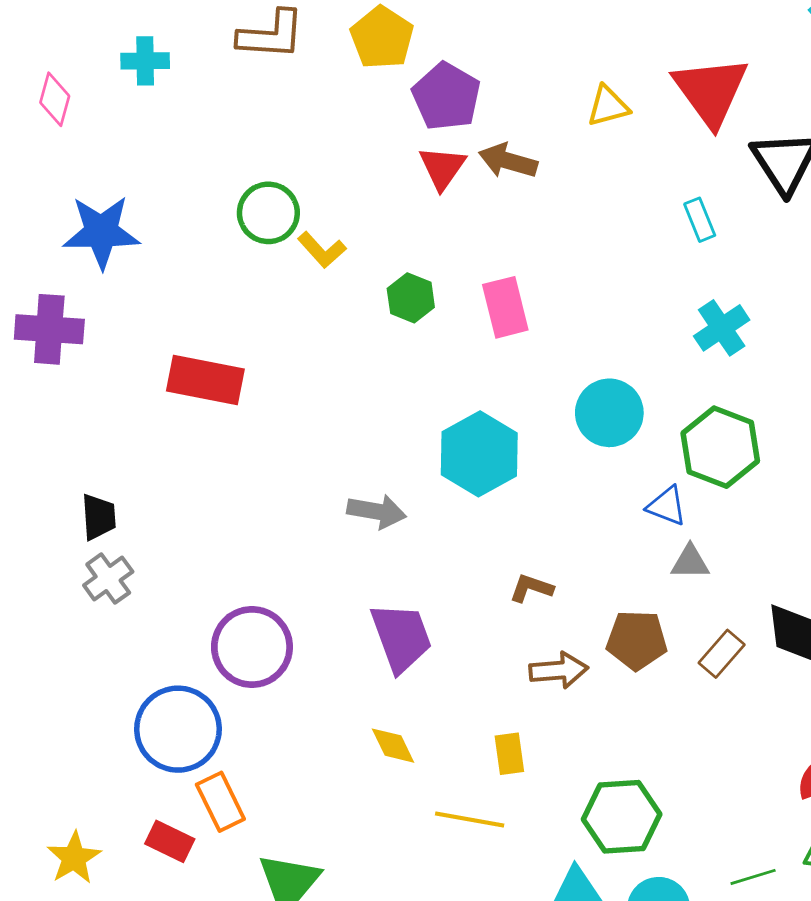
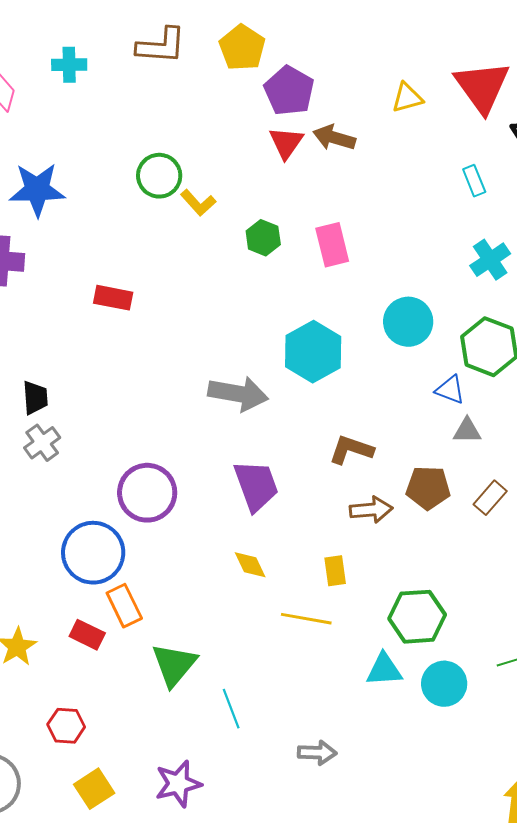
red rectangle: (205, 380) -> (113, 298), size x0.7
gray arrow: (377, 511) -> (238, 394), size x1.4
brown L-shape: (531, 588) -> (351, 450), size x1.4

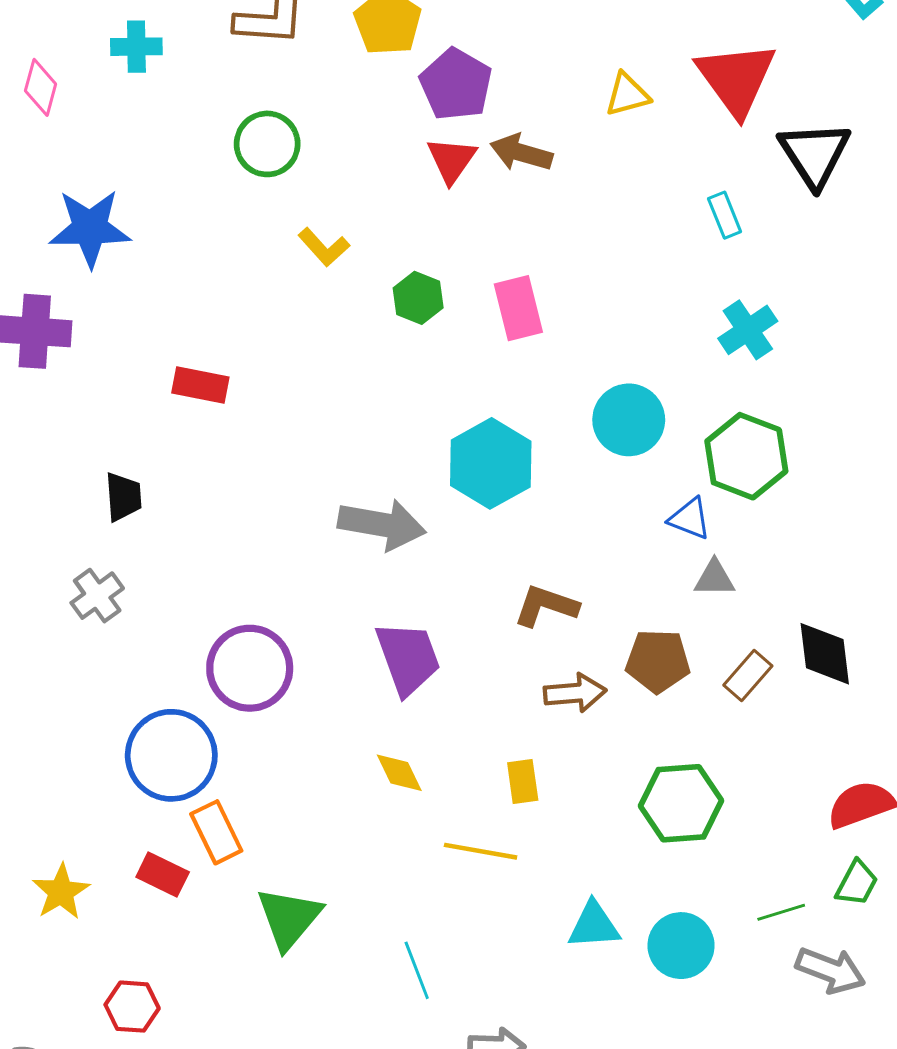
green circle: (159, 176) -> (267, 144), moved
black trapezoid: (35, 398) -> (123, 497), moved
green hexagon: (417, 617) -> (681, 803), moved
cyan line: (231, 709) -> (417, 970), moved

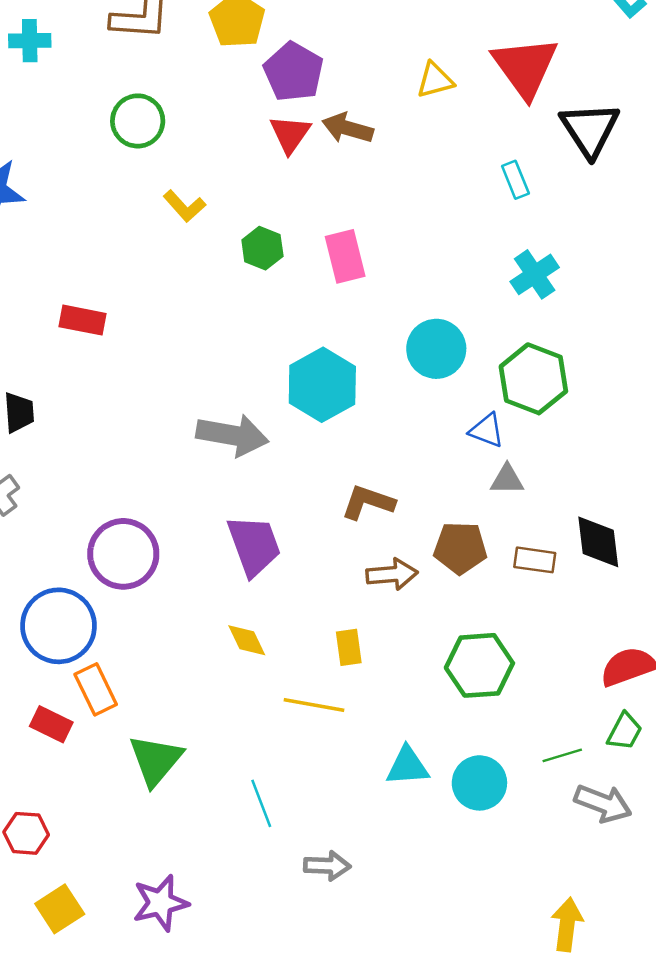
brown rectangle: (748, 675) -> (535, 560), turned 57

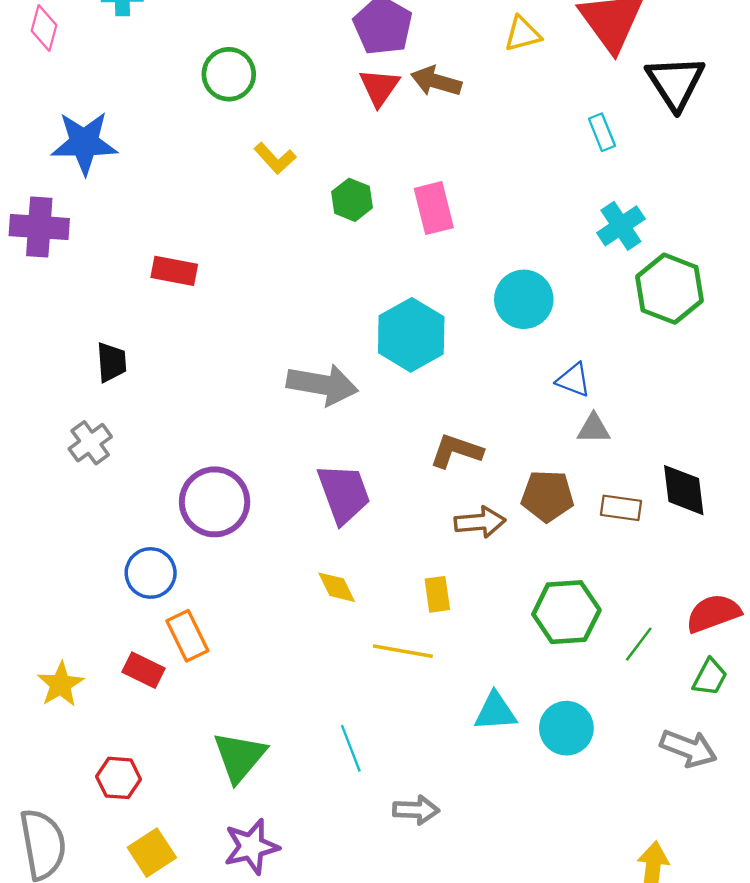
green hexagon: (533, 379) -> (669, 289), moved
blue circle: (59, 626) -> (151, 573), size x0.7
green line: (562, 755) -> (639, 644), moved, turned -36
green triangle: (156, 760) -> (239, 757), moved

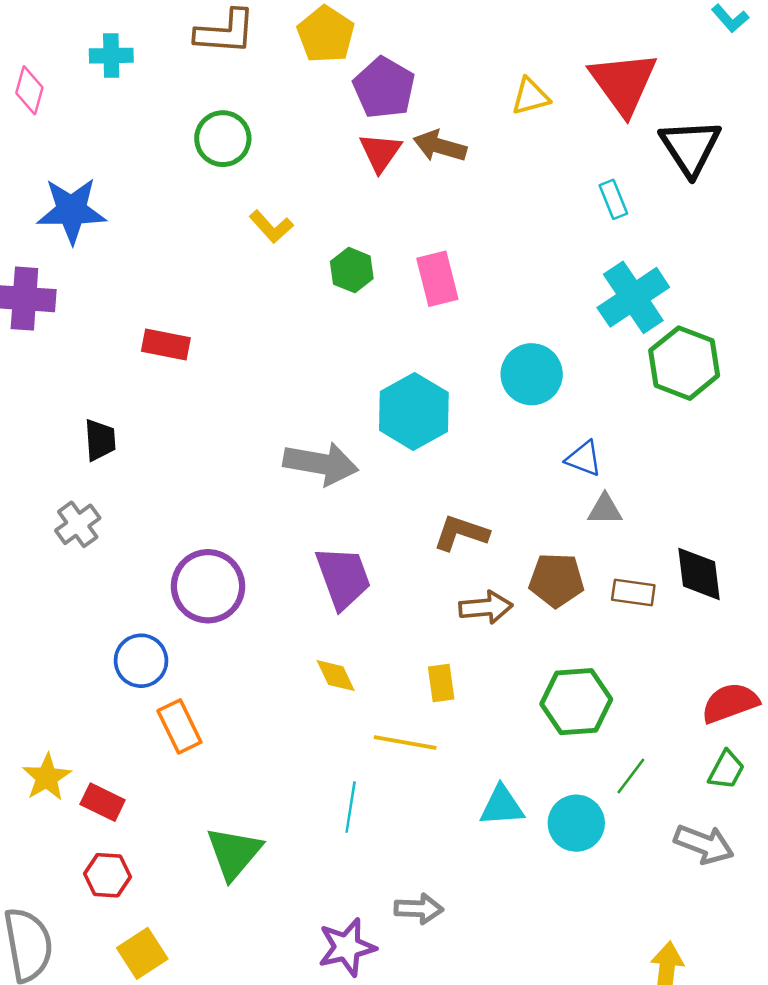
cyan cross: (621, 226) -> (633, 297), size x1.4
green line: (639, 644) -> (631, 776), moved
red rectangle: (143, 670) -> (103, 802), moved
cyan line: (351, 748) -> (351, 807), moved, turned 30
purple star: (251, 847) -> (347, 947), moved

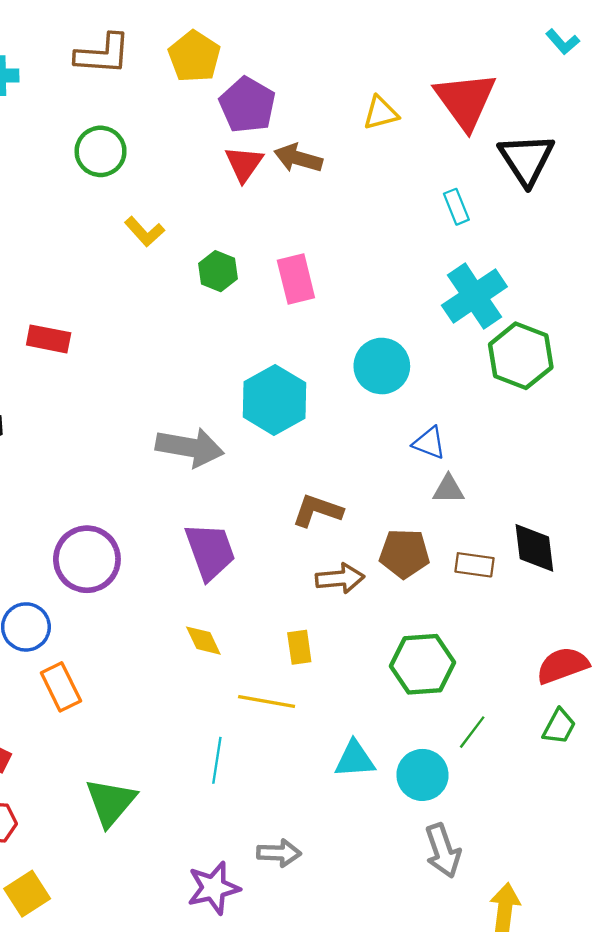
gray arrow: (704, 844) -> (443, 851), moved, turned 50

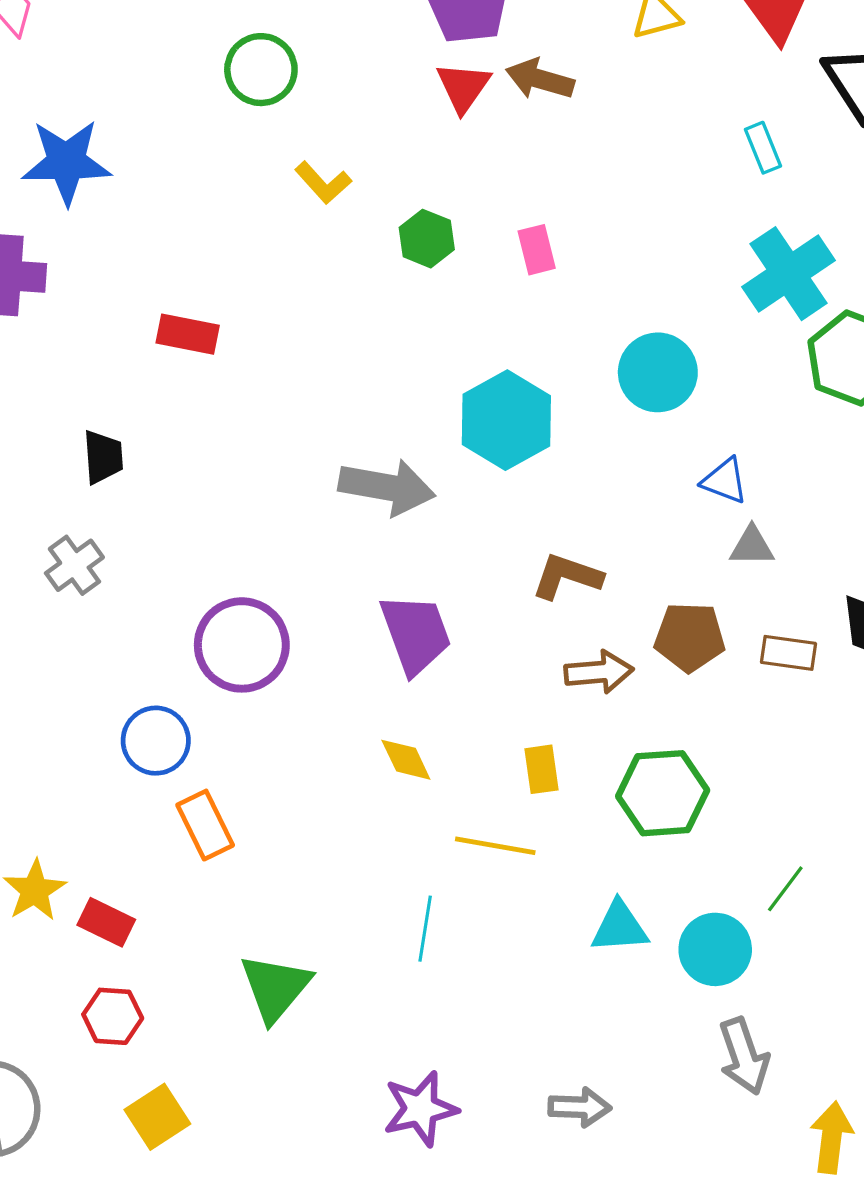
pink rectangle: (296, 279) -> (537, 250), size x0.7
green hexagon: (422, 664) -> (663, 793), moved
gray arrow: (279, 853) -> (580, 1107), moved

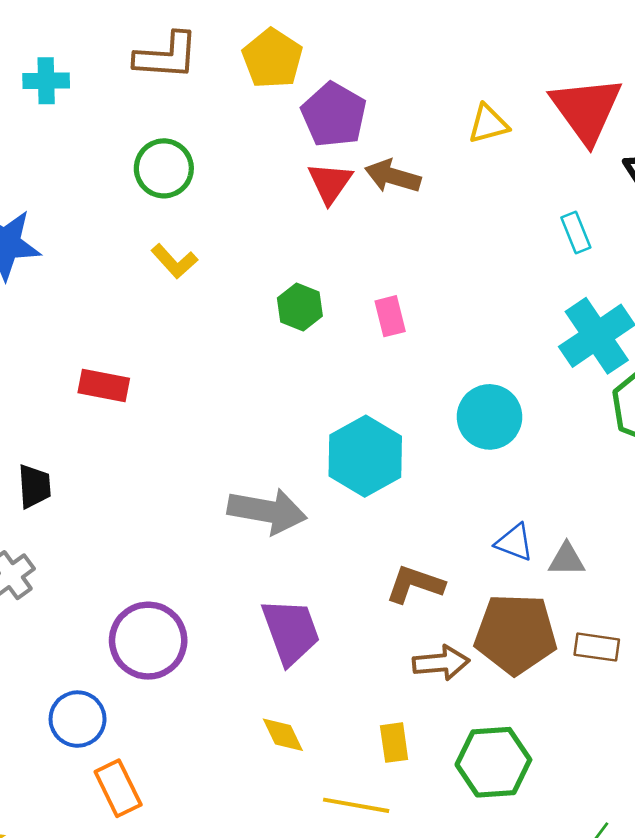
yellow L-shape: (323, 183) -> (174, 261), moved
blue triangle: (725, 481) -> (514, 542), moved
brown pentagon: (690, 637) -> (516, 634), size x1.4

